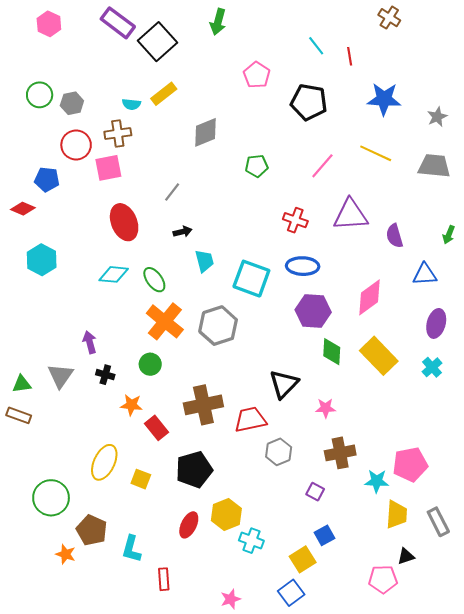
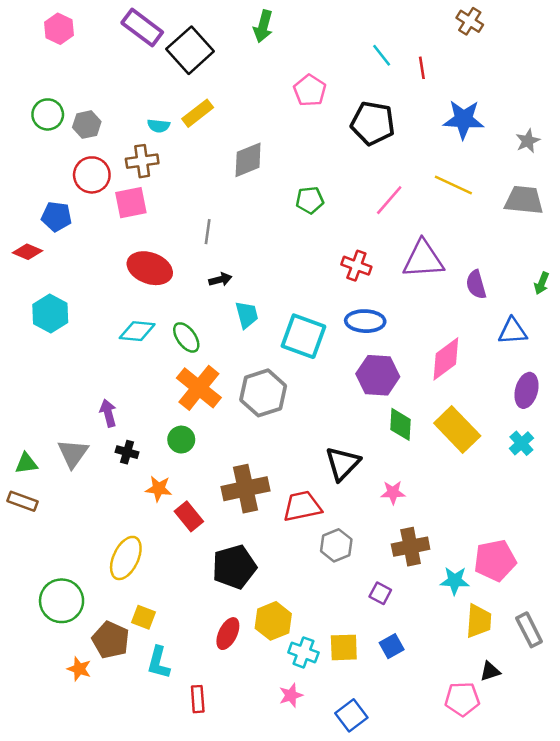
gray line: (172, 192) -> (208, 232), turned -30
red ellipse: (124, 222) -> (150, 268), turned -48
yellow square: (141, 479) -> (143, 617), moved
yellow square: (303, 559) -> (344, 647), moved, turned 30
pink star: (231, 599) -> (291, 695), moved

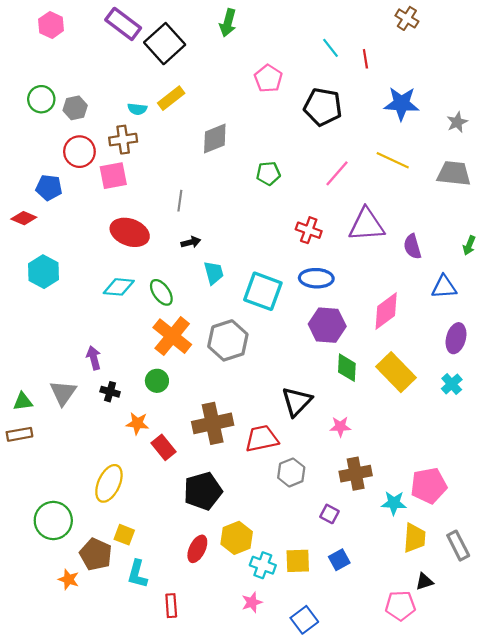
brown rectangle: (22, 501) -> (19, 434), turned -30

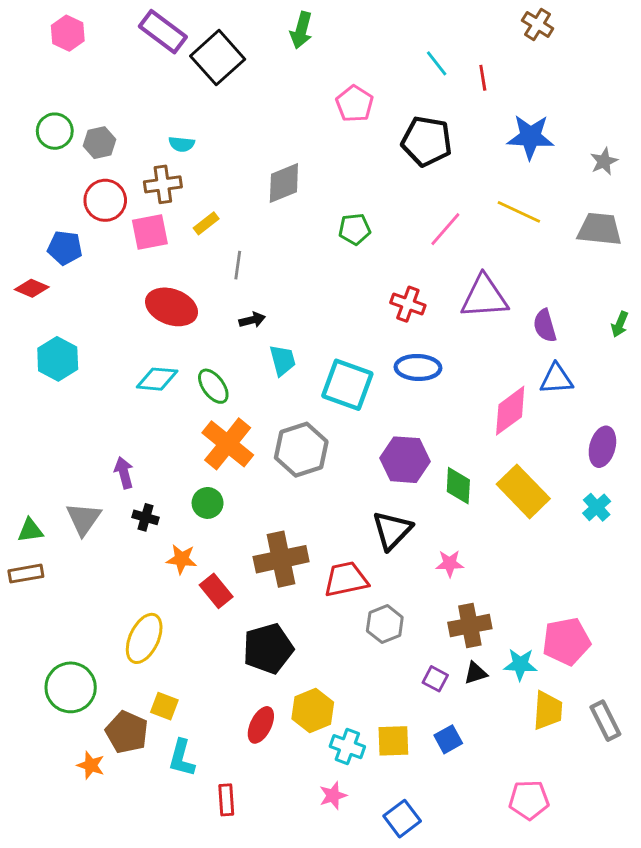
yellow rectangle: (171, 98) -> (206, 223), moved, size x0.7
blue triangle: (444, 287) -> (556, 379), moved
purple hexagon: (327, 325) -> (405, 460), moved
black triangle: (424, 582) -> (476, 673), moved

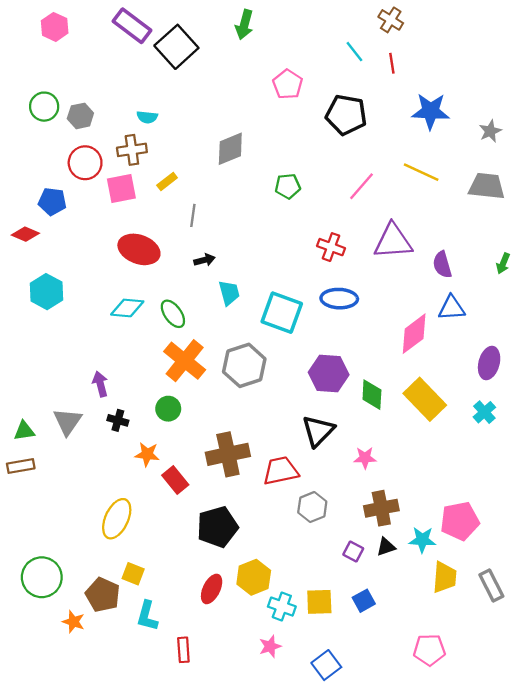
brown cross: (538, 24) -> (391, 20), moved
green circle: (71, 687) -> (42, 577), moved

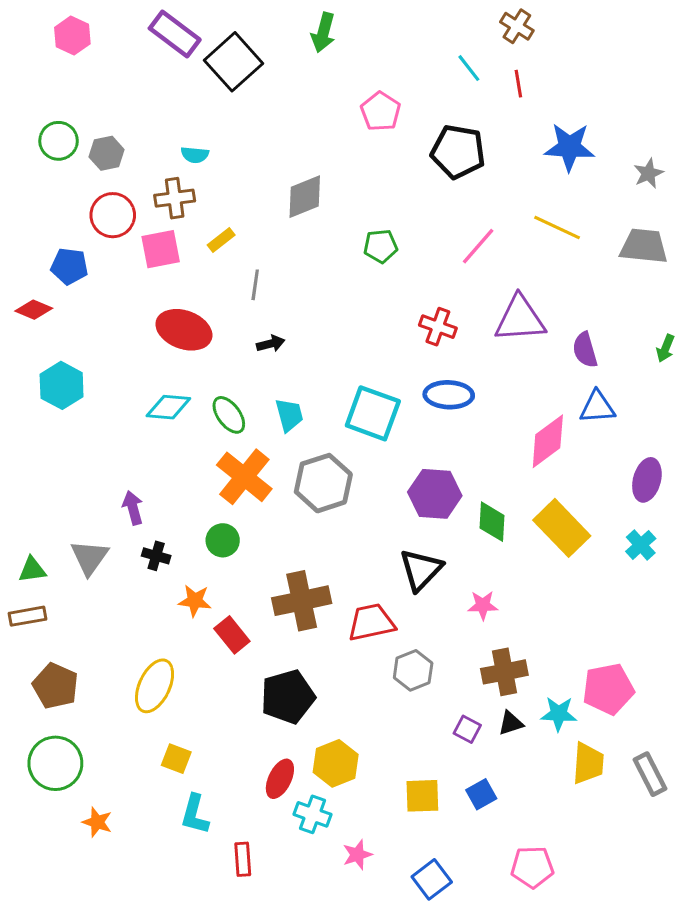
cyan trapezoid: (229, 293) -> (289, 415), moved
brown pentagon: (103, 595) -> (55, 686), moved
cyan cross: (282, 607) -> (312, 814), moved
pink pentagon: (429, 650) -> (532, 867), moved

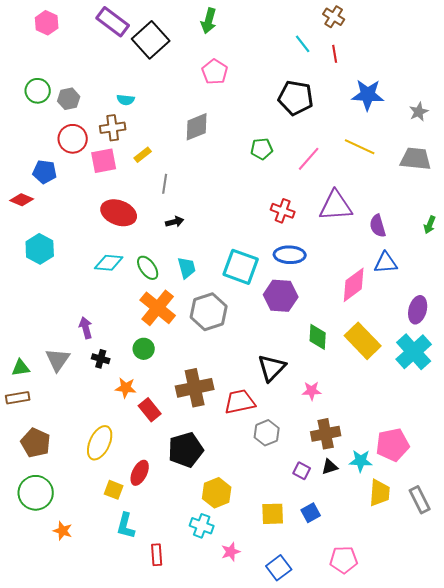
pink pentagon: (381, 111) -> (215, 72), moved
green pentagon: (381, 246) -> (262, 149), moved
purple hexagon: (435, 494) -> (281, 296), moved
cyan cross: (641, 545) -> (414, 352), size x1.8
red ellipse: (280, 779) -> (140, 473), moved

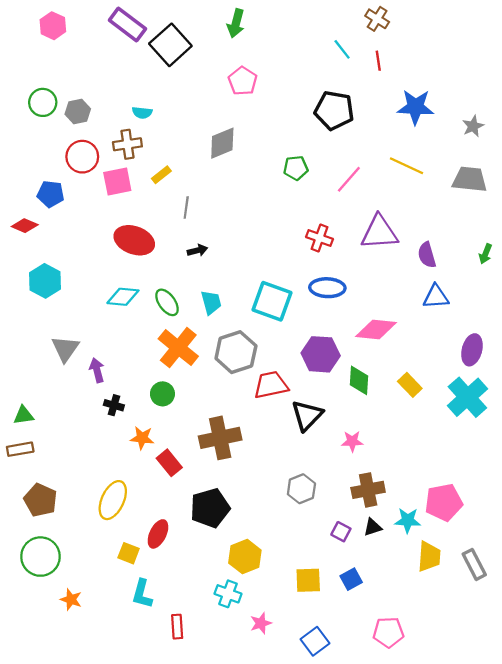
pink diamond: (354, 285) -> (376, 329), moved, turned 42
purple hexagon: (281, 296) -> (321, 354), moved
yellow rectangle: (363, 341) -> (410, 385), size x0.6
gray triangle: (58, 360) -> (65, 349), moved
red trapezoid: (240, 402) -> (271, 385), moved

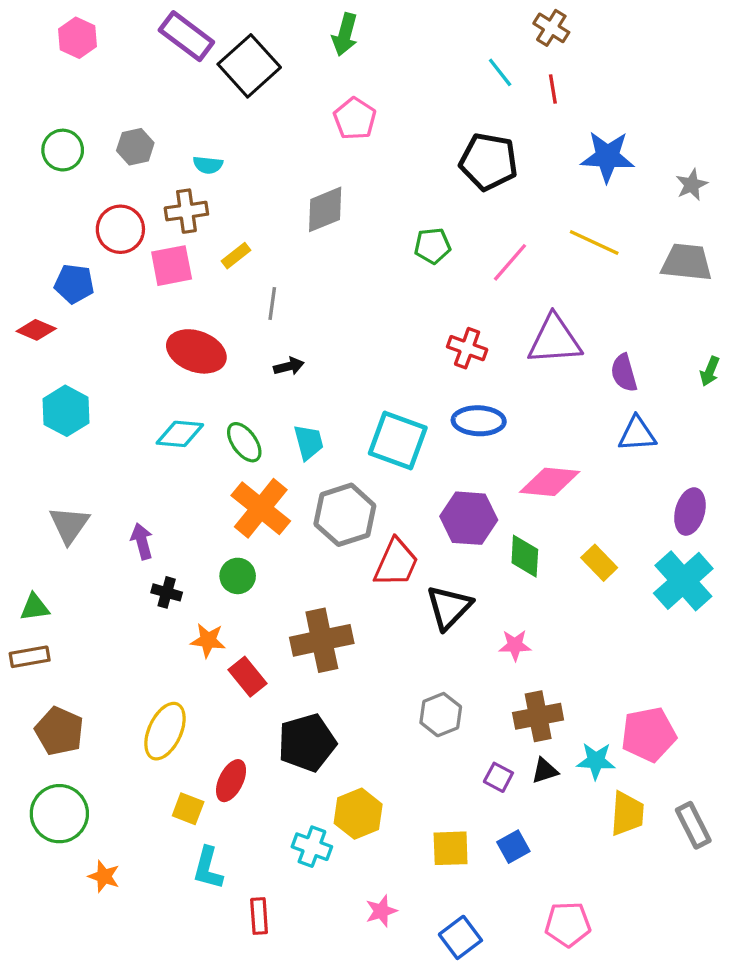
gray hexagon: (78, 111) -> (135, 147), moved
gray triangle: (65, 349) -> (69, 525), moved
red trapezoid: (271, 385) -> (396, 563), turned 126
cyan cross: (228, 594) -> (312, 847), moved

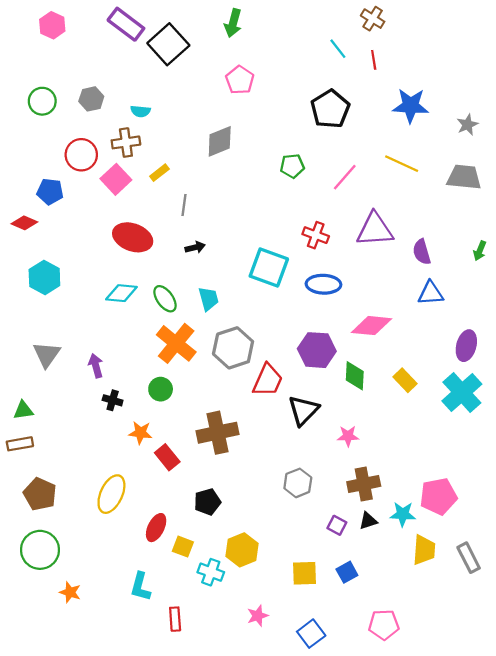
black pentagon: (489, 162) -> (330, 109), turned 30
pink square: (172, 266) -> (116, 179), turned -32
cyan square: (398, 441) -> (269, 267), moved
black pentagon: (307, 743) -> (207, 502), size x0.7
yellow square: (188, 809) -> (183, 547), moved

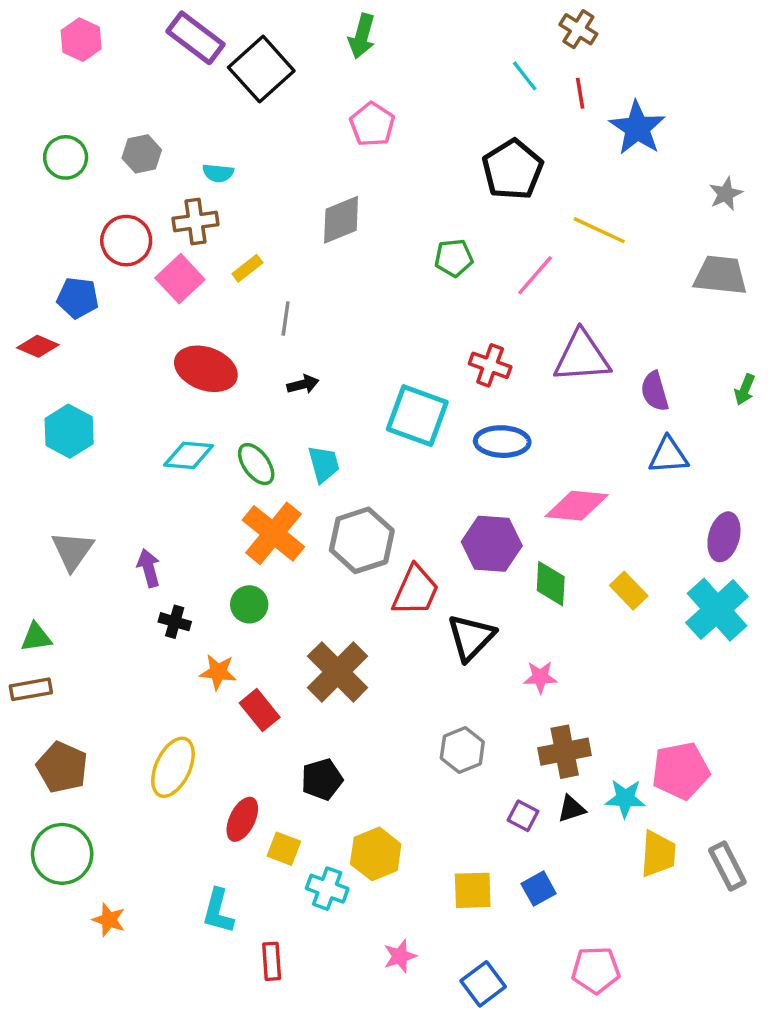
blue star: (411, 106) -> (637, 128), moved, turned 30
yellow line: (402, 164) -> (599, 230), moved
brown cross: (217, 433) -> (338, 672), turned -33

